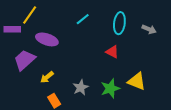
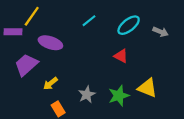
cyan ellipse: (119, 23) -> (129, 25), turned 45

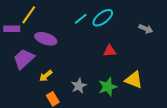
cyan ellipse: (129, 25) -> (103, 18), moved
red triangle: (121, 56) -> (110, 51), turned -32

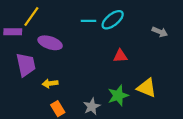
cyan line: (81, 19) -> (88, 21), turned 40
purple trapezoid: (24, 59) -> (26, 65), turned 120
yellow arrow: (46, 76) -> (50, 83), turned 32
gray star: (79, 86) -> (92, 106), moved

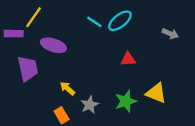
cyan line: (88, 21) -> (94, 22), turned 32
yellow arrow: (50, 83) -> (67, 88), moved, turned 48
gray star: (92, 106) -> (90, 105), moved

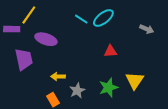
yellow arrow: (67, 88) -> (58, 76), turned -40
yellow triangle: (156, 93) -> (135, 80), turned 42

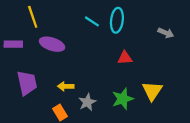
yellow line: (29, 15) -> (33, 17), turned -54
cyan ellipse: (103, 18) -> (117, 20), turned -45
purple rectangle: (12, 29) -> (13, 44), moved
purple trapezoid: (24, 59) -> (27, 83), moved

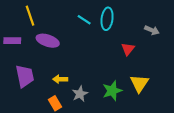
red triangle: (125, 58) -> (128, 49), moved, turned -48

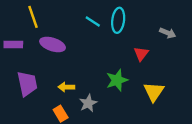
green star: (112, 91) -> (117, 80), moved

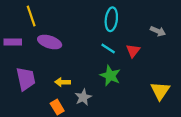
cyan line: (93, 21) -> (108, 49), moved
green star: (117, 80) -> (110, 76), turned -30
yellow triangle: (154, 92) -> (160, 91), moved

